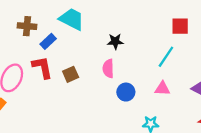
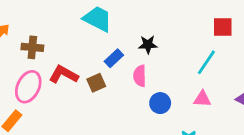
brown cross: (27, 26) -> (32, 47), moved
blue rectangle: (48, 41) -> (114, 58), moved
red L-shape: (42, 67) -> (64, 75), turned -50

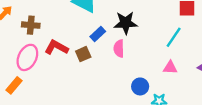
black star: (148, 45) -> (126, 23), size x1.5
blue circle: (160, 103) -> (140, 86), moved

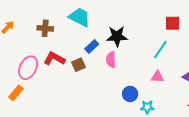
brown cross: (31, 25) -> (45, 28), moved

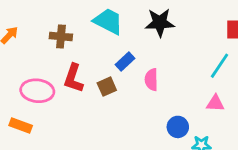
black star: (117, 36) -> (160, 23), moved
red L-shape: (54, 59) -> (73, 78), turned -100
pink ellipse: (28, 68) -> (37, 91), turned 70
orange rectangle: (16, 93) -> (21, 126), turned 70

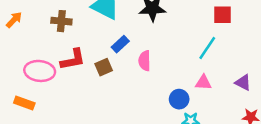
red L-shape: (73, 78) -> (73, 59), turned -120
blue circle: (178, 127) -> (179, 99), moved

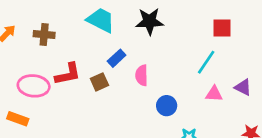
brown cross: (61, 21) -> (44, 35), moved
pink triangle: (203, 82) -> (214, 94), moved
purple triangle: (243, 82) -> (243, 87), moved
blue circle: (179, 99) -> (167, 106), moved

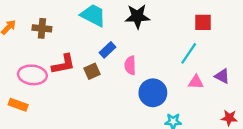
blue circle: (167, 106) -> (153, 93), size x1.5

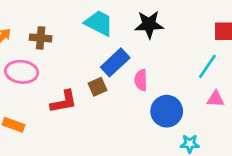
blue rectangle: (108, 50) -> (115, 62), size x1.5
red L-shape: (63, 64) -> (64, 102), moved
pink ellipse: (32, 75) -> (22, 72), moved

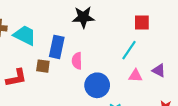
cyan trapezoid: (99, 23) -> (25, 35), moved
blue rectangle: (115, 62) -> (57, 47), turned -35
brown square: (98, 87) -> (43, 66), turned 32

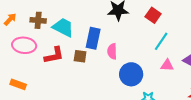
red square: (142, 22) -> (153, 15), moved, turned 35
red L-shape: (16, 78) -> (54, 55), moved

